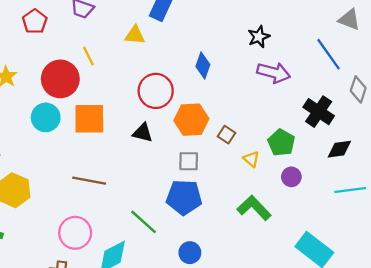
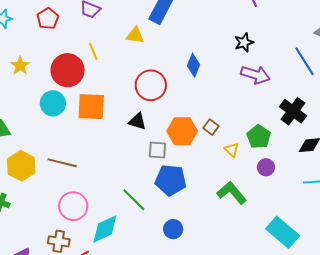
orange hexagon: (191, 120) -> (182, 131), moved
gray square: (189, 161) -> (157, 150), moved
brown line: (89, 181) -> (62, 163), moved

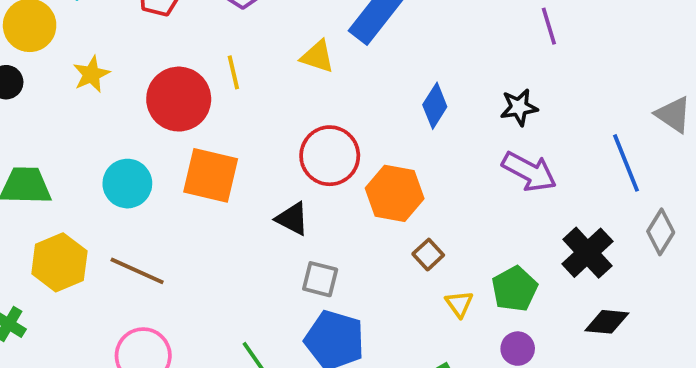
blue diamond: (193, 65) -> (435, 106), moved
cyan circle: (53, 103) -> (127, 184), moved
orange hexagon: (182, 131) -> (395, 193), moved

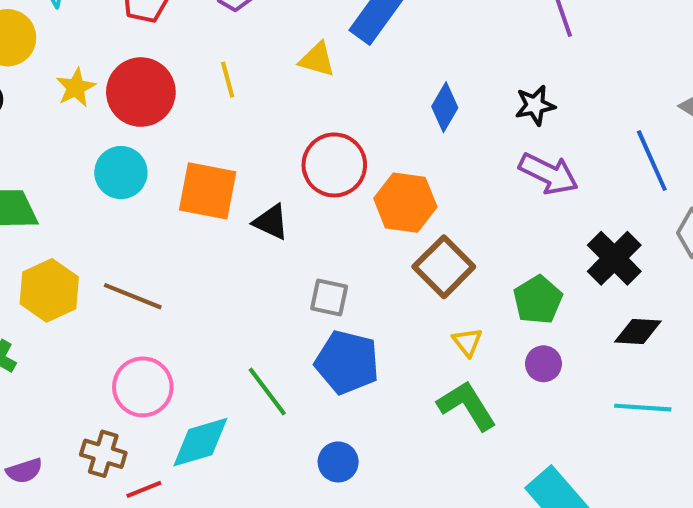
red circle: (179, 99) -> (141, 92), moved
cyan circle: (127, 184) -> (121, 173), moved
black triangle: (292, 219) -> (271, 222), moved
brown square: (428, 255) -> (444, 267), size x1.8
yellow triangle: (459, 304) -> (467, 342), moved

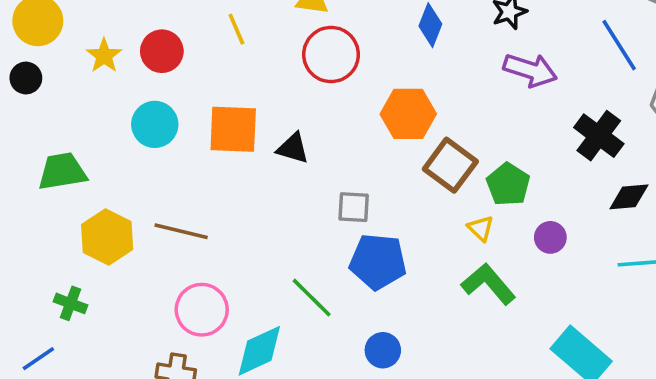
red circle: (141, 92) -> (162, 51), size x0.7
red circle: (334, 165) -> (331, 55), moved
green pentagon: (538, 300) -> (508, 184), moved

